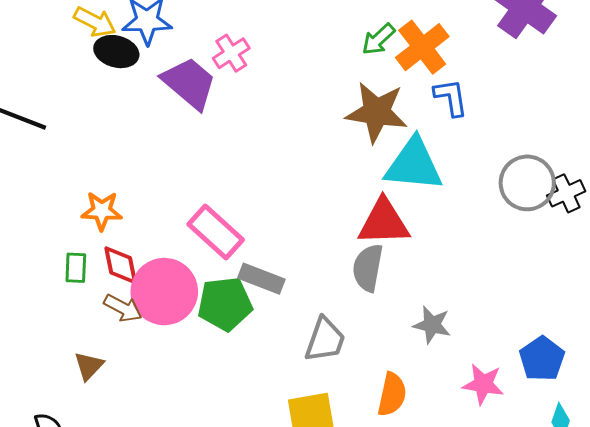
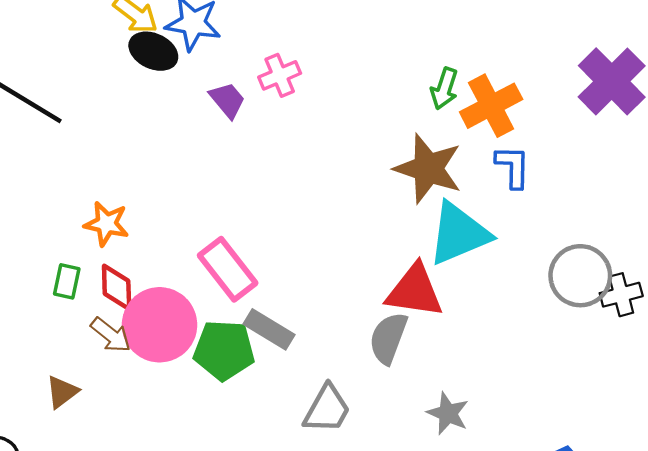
green arrow: (378, 39) -> (444, 89), turned -39
purple trapezoid: (189, 83) -> (227, 100), size x0.6
cyan triangle: (414, 165) -> (459, 234), turned -38

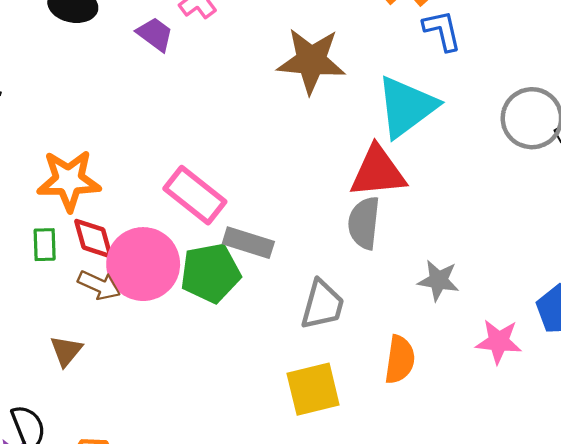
brown star: (428, 168) -> (311, 61), moved
orange star: (106, 224) -> (69, 180), size x1.4

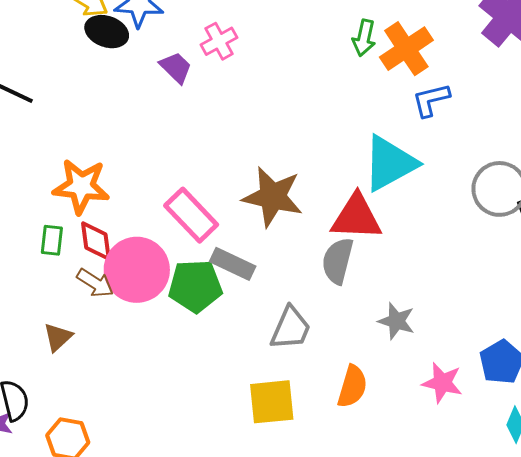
blue L-shape: (442, 30) -> (431, 100), turned -99
brown star: (311, 61) -> (273, 197), moved

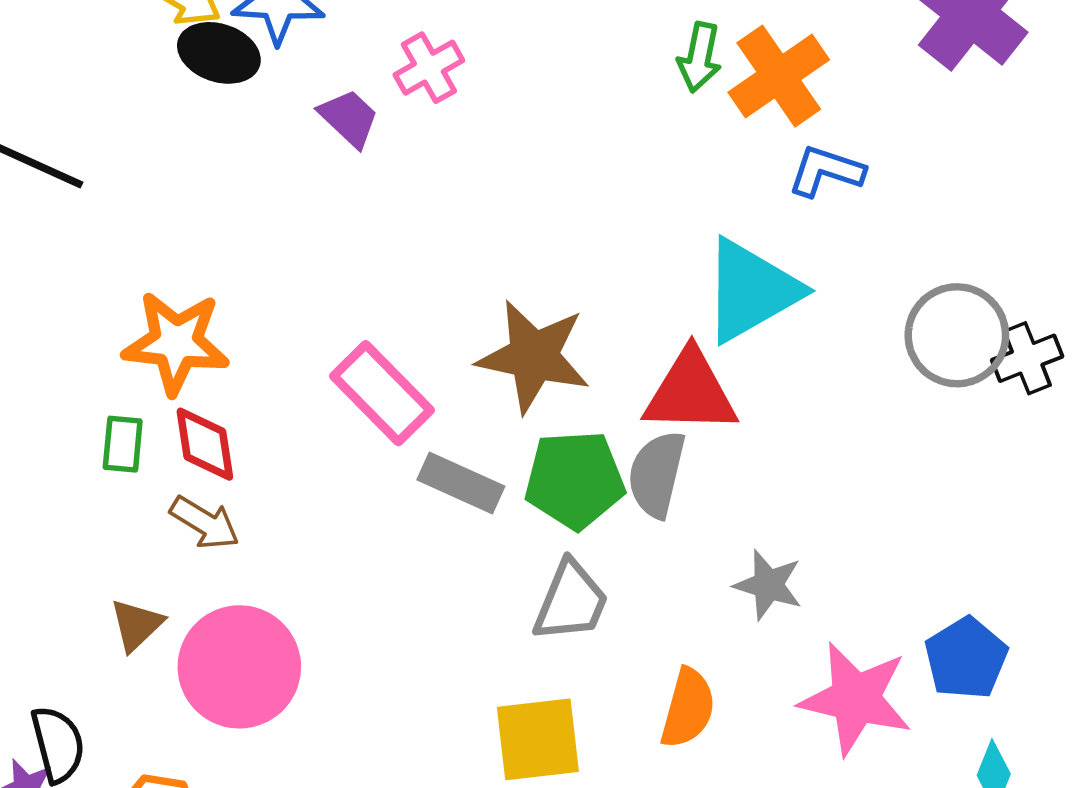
blue L-shape: (431, 100) -> (826, 171), turned 33
pink circle: (137, 270) -> (239, 667), moved
green pentagon: (195, 286) -> (575, 480), moved
pink star: (442, 383) -> (856, 699), size x1.5

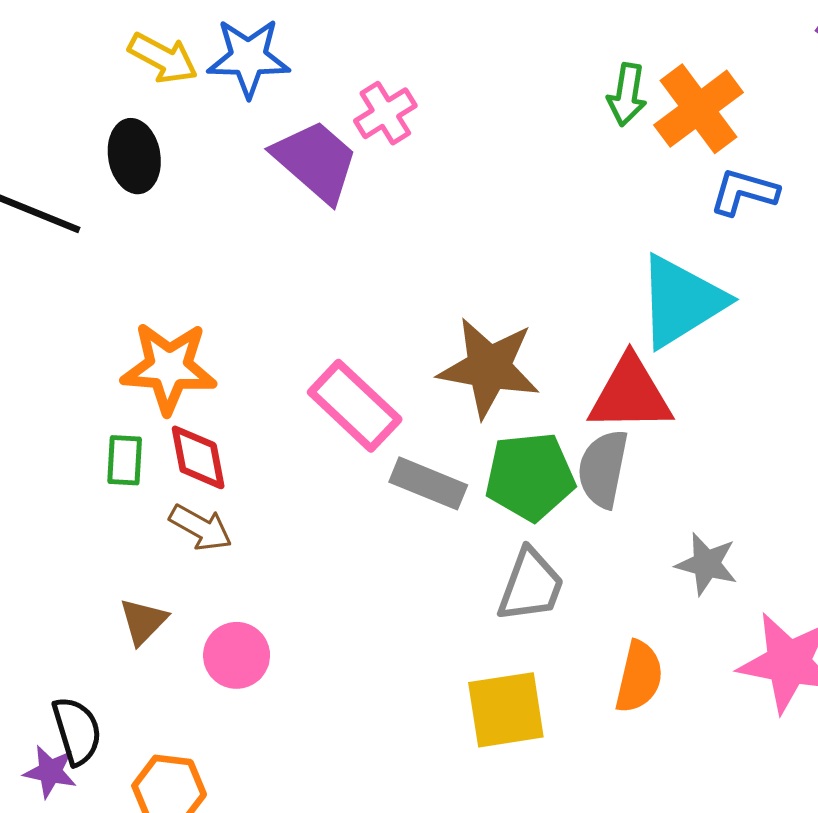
black ellipse: (219, 53) -> (134, 156), moved, turned 64
purple trapezoid: (349, 118) -> (316, 161), size x1.6
pink circle: (239, 667) -> (237, 655), size x0.6

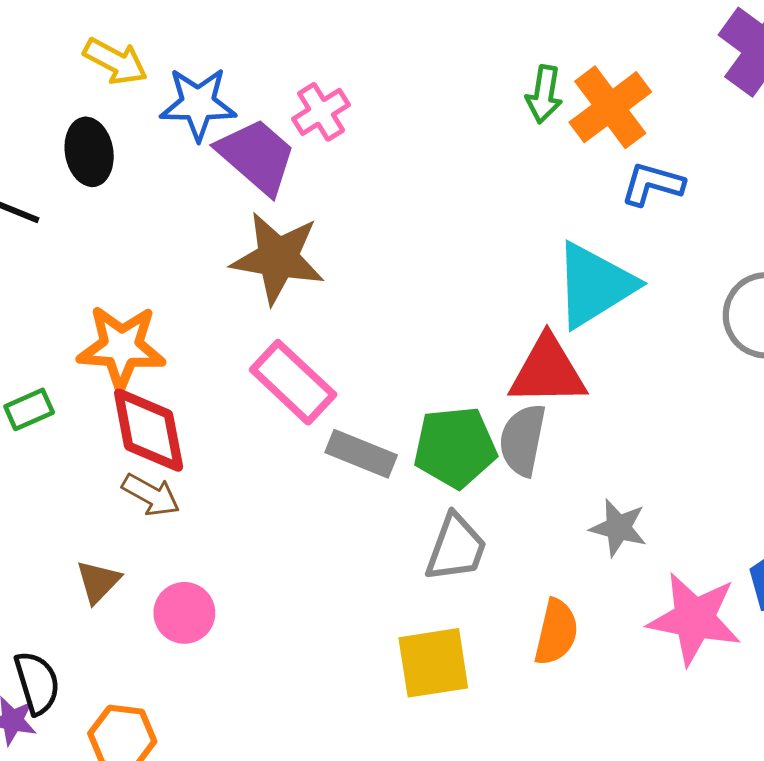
blue star: (248, 58) -> (198, 104), moved
brown star: (489, 368) -> (278, 258), moved
red diamond: (198, 457) -> (149, 430), size x1.4
green rectangle: (125, 460) -> (29, 409), moved, turned 63

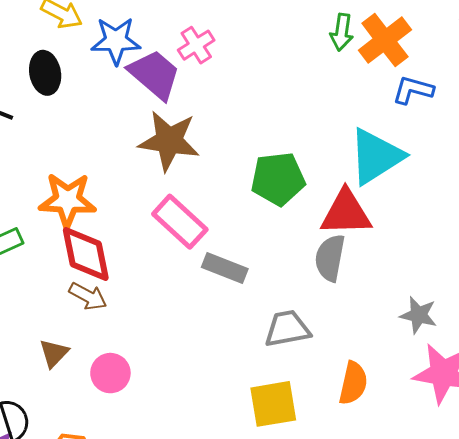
green pentagon: (455, 447) -> (278, 179), moved
gray star: (618, 528) -> (418, 315), moved
gray trapezoid: (456, 548) -> (287, 329), turned -120

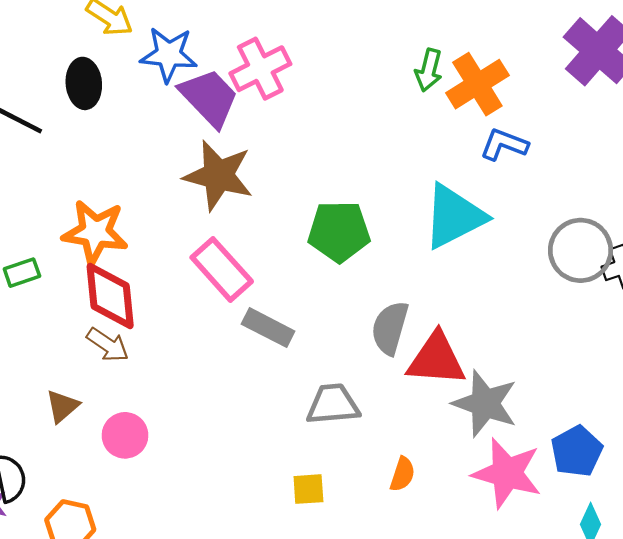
pink cross: (196, 45) -> (260, 69), size x1.4
red triangle: (346, 213) -> (436, 359), moved
gray star: (418, 315) -> (485, 403), size x1.5
orange semicircle: (353, 383) -> (402, 474), size x0.7
yellow square: (273, 404) -> (308, 489), size x0.6

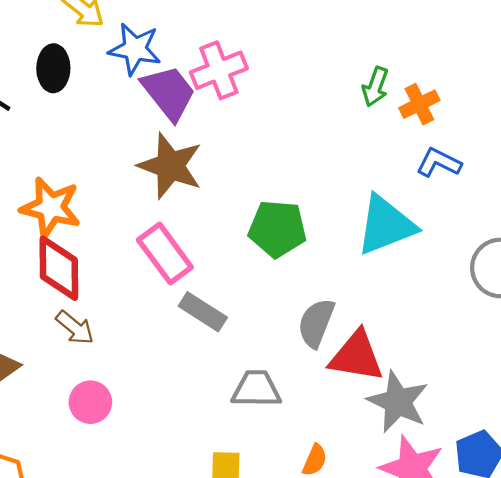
orange cross: (477, 84) -> (419, 104), size x0.7
brown arrow: (108, 345) -> (75, 328), moved
pink circle: (125, 435) -> (90, 402), moved

